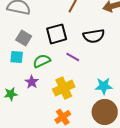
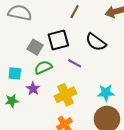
black semicircle: (94, 36) -> (96, 42), turned 45
gray square: (24, 38) -> (35, 47), moved
cyan square: (17, 57) -> (15, 73), moved

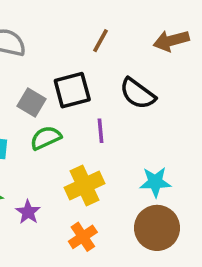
purple line: (75, 63) -> (100, 131), turned 56
purple star: (33, 89) -> (28, 212), moved

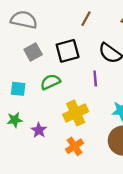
gray square: (32, 102) -> (33, 52), moved, turned 30
purple line: (100, 131) -> (95, 78), moved

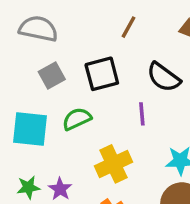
cyan square: (18, 89) -> (30, 129), size x1.6
green star: (15, 120) -> (28, 187), moved

